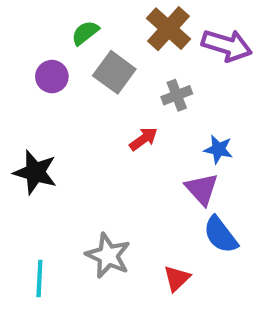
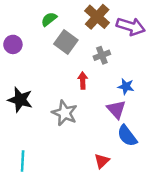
purple circle: (52, 77) -> (13, 44), moved
red arrow: (143, 139) -> (83, 80), turned -56
gray star: (108, 256) -> (65, 113), moved

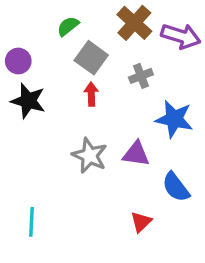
red arrow: (83, 80) -> (91, 94), moved
blue star: (126, 86) -> (174, 119), size x1.6
black star: (20, 100) -> (28, 101), moved
purple triangle: (116, 109) -> (136, 154), moved, turned -40

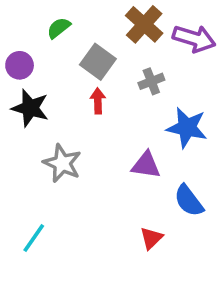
green semicircle: (68, 26) -> (59, 28), moved
gray star: (90, 156) -> (62, 163), moved
cyan line: (32, 222) -> (34, 238), turned 32

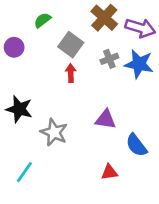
black star: (30, 108) -> (19, 109), moved
blue star: (187, 128) -> (139, 64), moved
gray star: (62, 163) -> (54, 132), moved
red triangle: (151, 238) -> (109, 172), turned 36

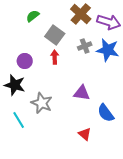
purple circle: (14, 47) -> (25, 61), moved
cyan line: (24, 172) -> (19, 120), moved, turned -66
red triangle: (109, 172) -> (85, 134), turned 48

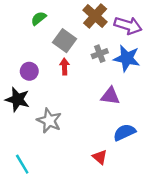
purple triangle: (82, 93) -> (110, 96), moved
blue semicircle: (106, 113) -> (124, 132), turned 102
cyan line: (19, 120) -> (22, 164), moved

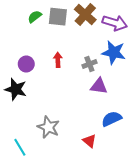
gray square: (65, 41) -> (58, 17), moved, turned -30
gray cross: (100, 54) -> (89, 64), moved
gray star: (49, 121) -> (48, 127), moved

